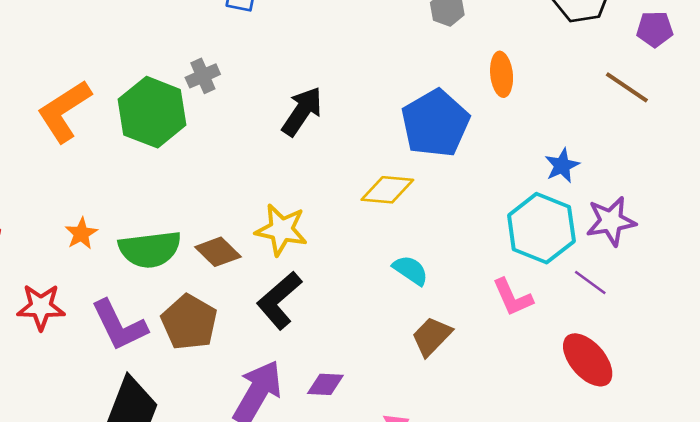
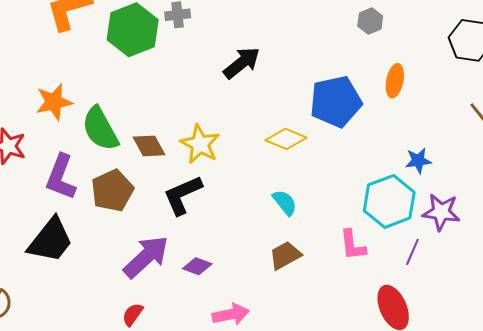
orange star: (81, 234) -> (54, 102), size x1.5
green semicircle: (150, 249) -> (100, 129), turned 51
purple line: (590, 283) -> (412, 252), turned 60
purple L-shape: (119, 325) -> (61, 177), turned 30

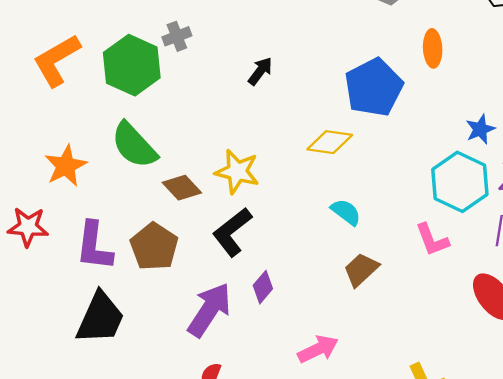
black arrow: (242, 63) -> (260, 71), size x0.7
green semicircle: (100, 129) -> (134, 145), moved
purple diamond: (197, 266) -> (263, 287), moved, turned -56

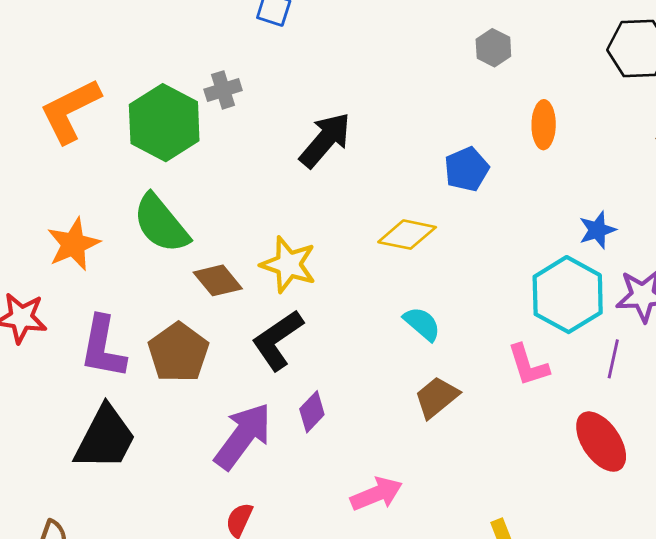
black arrow: (260, 71) -> (325, 140), size x1.6
blue pentagon: (374, 87) -> (467, 169), size x0.6

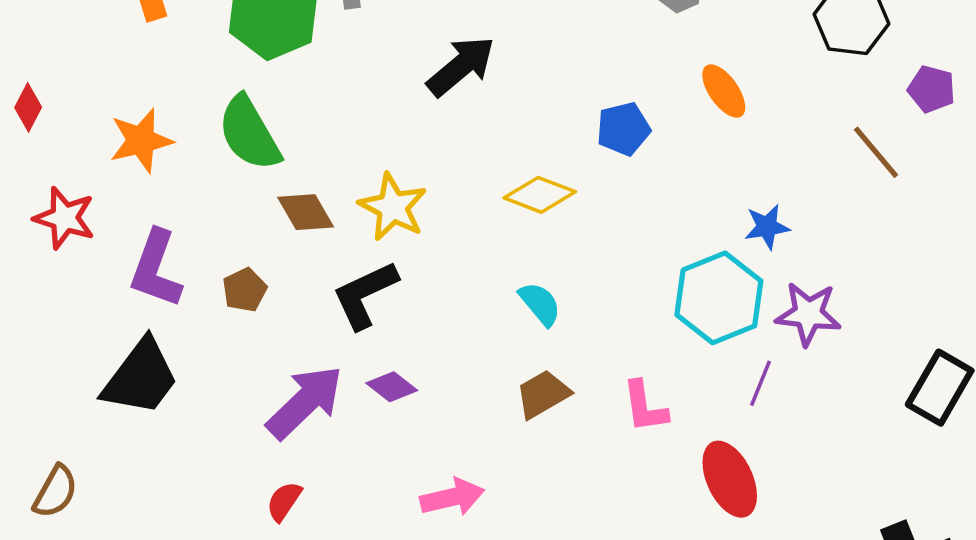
orange ellipse: (544, 125) -> (724, 91), turned -45
brown pentagon: (178, 352) -> (245, 290), size x0.6
pink L-shape: (528, 365) -> (645, 407), moved
purple diamond: (312, 412) -> (392, 387), turned 75

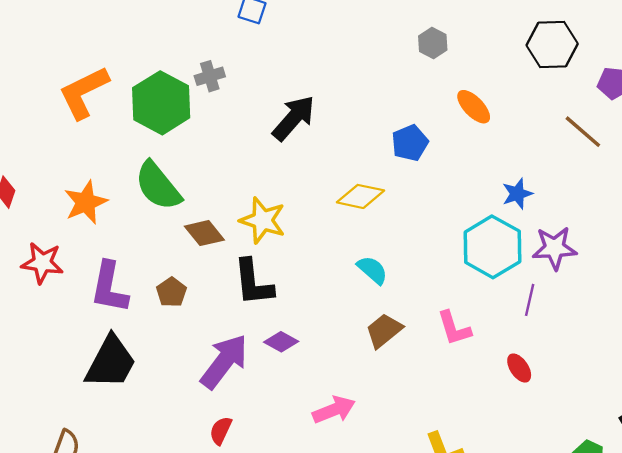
black L-shape: (365, 295) -> (253, 283), turned -62
red ellipse: (730, 479) -> (519, 368), size x0.6

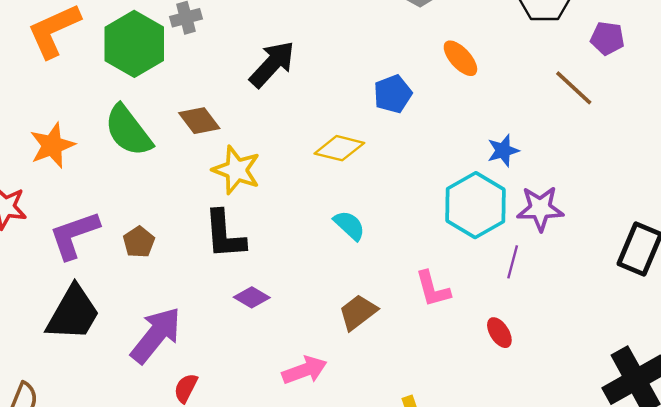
brown diamond: (204, 233) -> (199, 121), moved
purple L-shape: (109, 287) -> (74, 235), turned 58
brown trapezoid: (384, 331) -> (358, 312), moved
purple arrow: (224, 361) -> (156, 335), moved

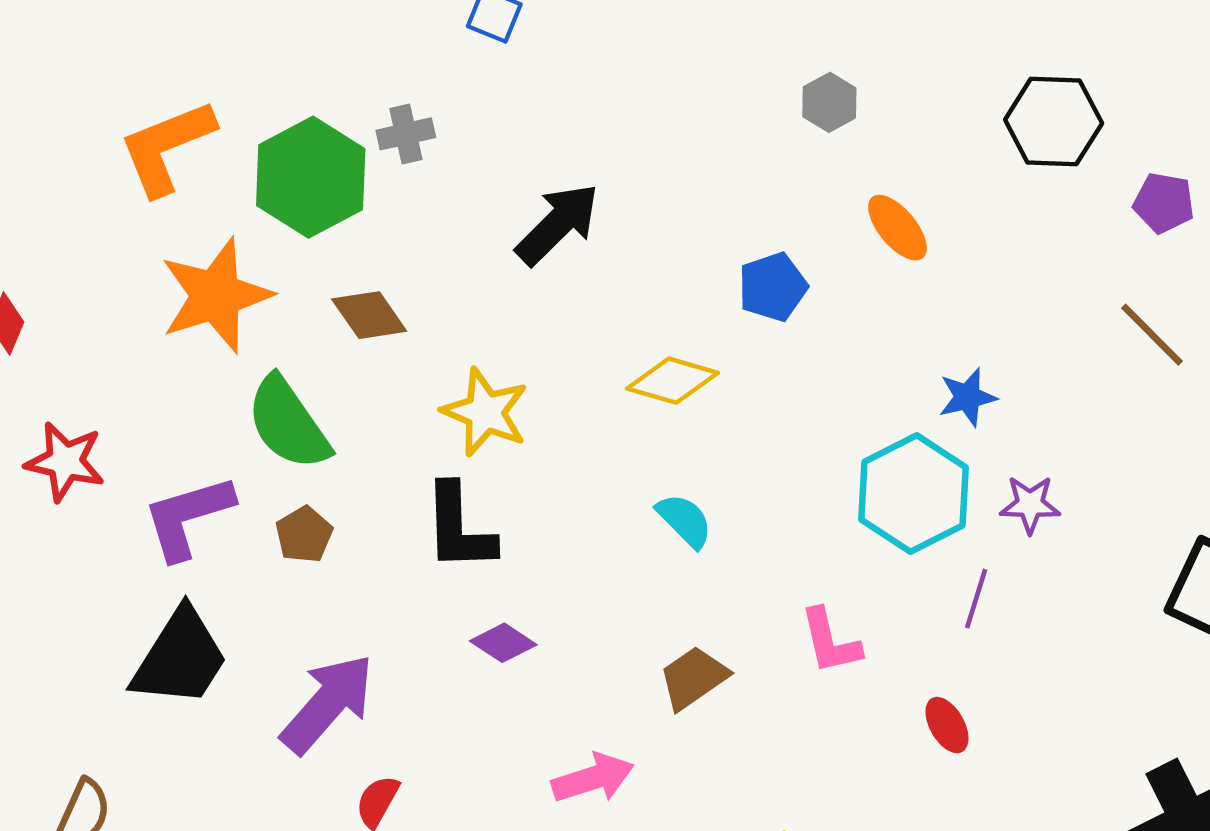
brown line: (574, 88) -> (1152, 335), moved
brown diamond: (199, 121) -> (369, 315), moved
green semicircle: (128, 131) -> (288, 423), moved
orange star: (52, 145) -> (216, 296), moved, size x1.4
purple star: (540, 208) -> (1030, 504), size x0.7

